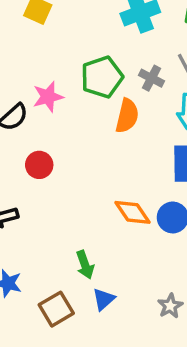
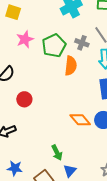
pink star: (48, 97) -> (25, 39), moved

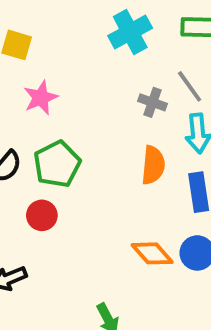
green pentagon: (54, 46) -> (57, 164), moved
orange semicircle: (71, 66) -> (153, 165), moved

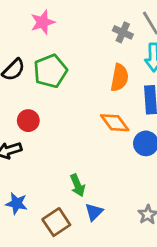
red circle: (42, 215) -> (28, 121), moved
orange diamond: (152, 253) -> (115, 123), moved

